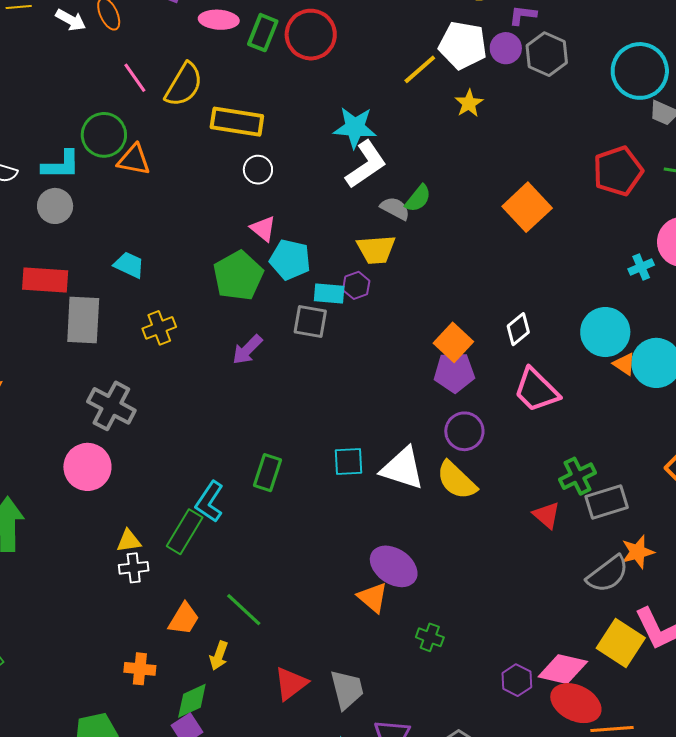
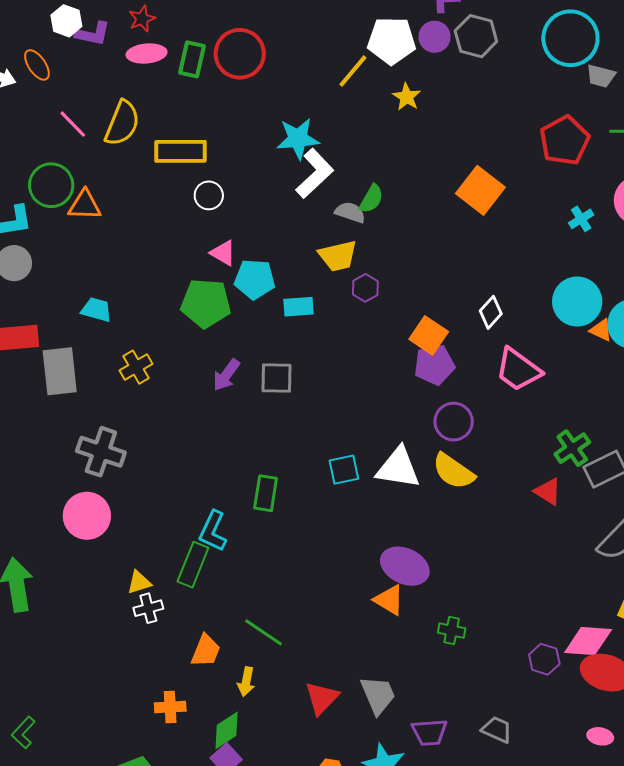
cyan cross: (641, 267) -> (581, 219), moved
green pentagon: (238, 276) -> (206, 303), turned -30
purple hexagon: (356, 285) -> (365, 288), moved
gray square: (310, 322) -> (276, 378), moved

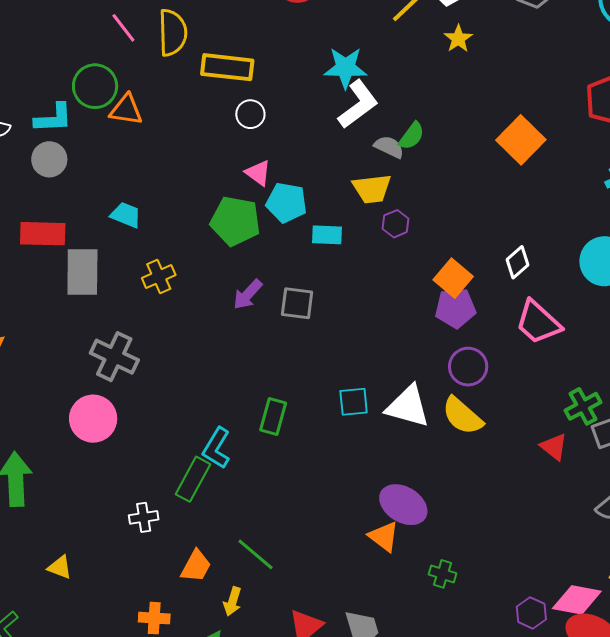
yellow semicircle: (122, 123) -> (173, 33), turned -30
yellow triangle: (139, 582) -> (60, 567), moved, turned 32

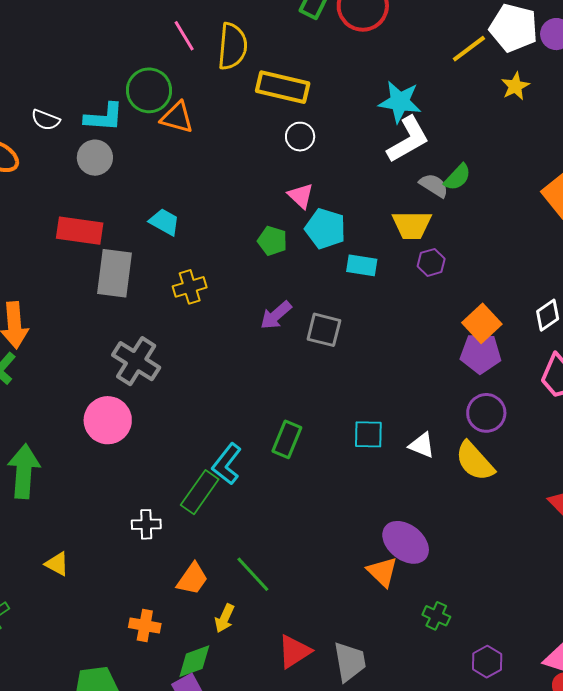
green pentagon: (235, 221) -> (272, 241), size x0.6
white triangle: (408, 406) -> (422, 445), size x0.6
purple hexagon: (531, 613) -> (487, 662), moved

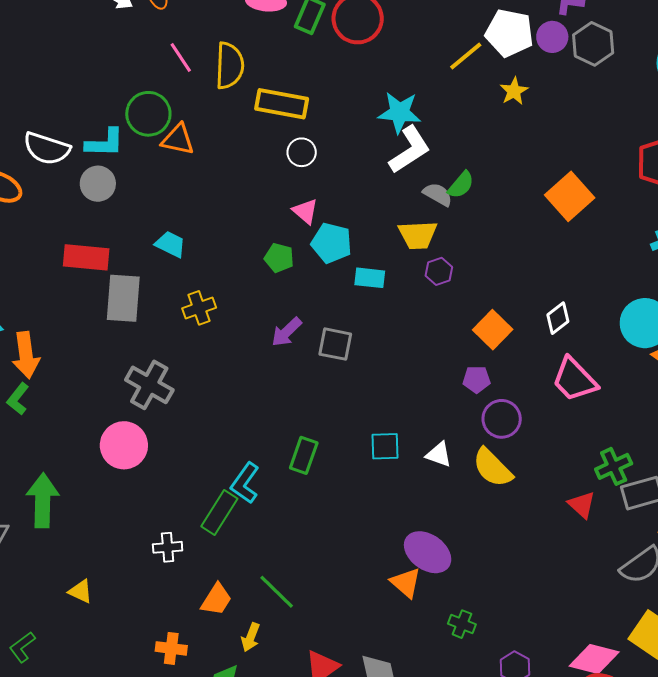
white semicircle: (46, 120) -> (47, 148), size x1.6
purple pentagon: (481, 353) -> (476, 379), moved, size x0.7

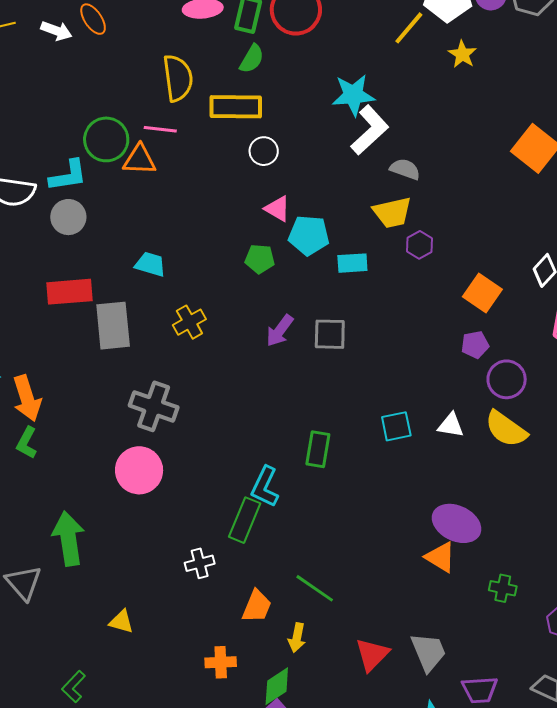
pink line: (181, 57) -> (160, 129), moved, turned -40
green semicircle: (461, 185) -> (252, 59), moved

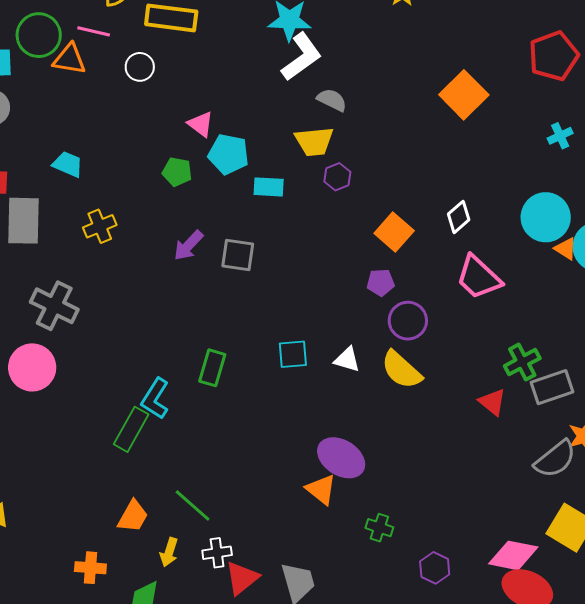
white circle: (264, 151) -> (140, 67), moved
white cross: (200, 563) -> (217, 553), moved

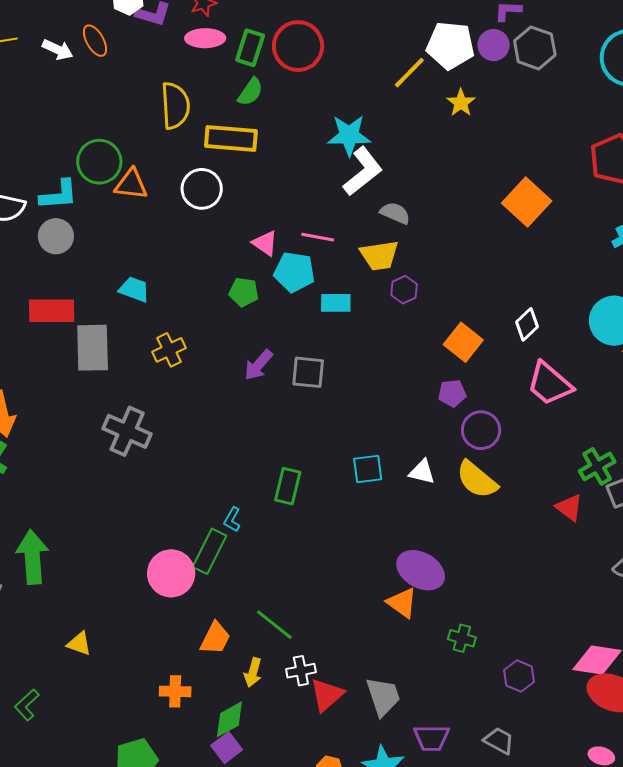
pink line: (94, 31) -> (318, 237), moved
white circle: (140, 67) -> (202, 189), size x1.4
pink circle: (32, 367) -> (171, 573), moved
cyan L-shape: (155, 399) -> (232, 520), size x0.6

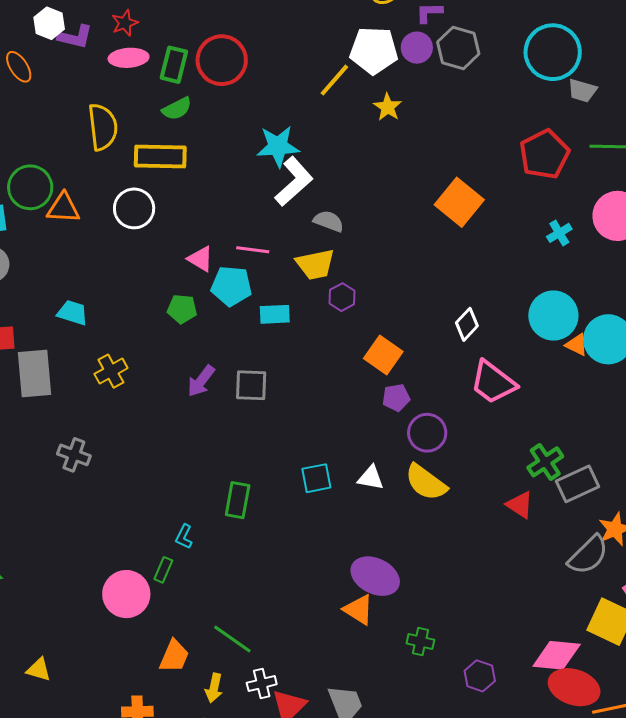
green semicircle: (250, 92) -> (177, 109), turned 32
orange square: (463, 342) -> (383, 355), moved
gray cross: (127, 431) -> (74, 455), size x0.7
green rectangle: (210, 551) -> (163, 570), size x0.6

